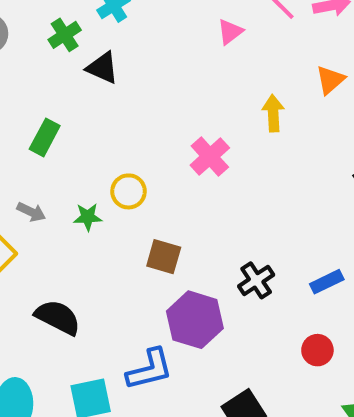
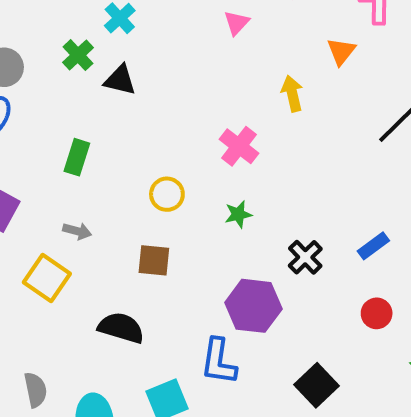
green star: (88, 217) -> (238, 214), moved
brown square: (164, 257) -> (154, 260), moved
blue L-shape: (150, 369) -> (219, 362), turned 123

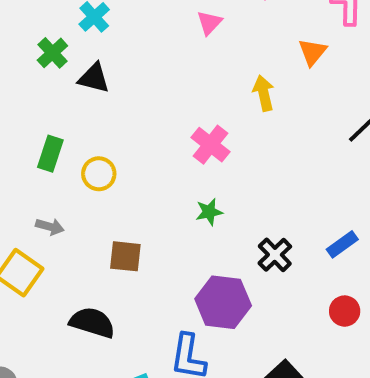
yellow circle: (167, 194) -> (99, 174), moved

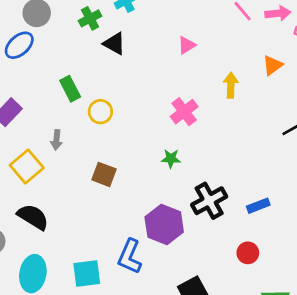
pink triangle: (209, 23) -> (187, 45), moved
green rectangle: (50, 154) -> (70, 89), turned -60
gray arrow: (50, 227) -> (56, 140), turned 66
black cross: (275, 255) -> (209, 201), size x1.4
black semicircle: (92, 323) -> (33, 217), moved

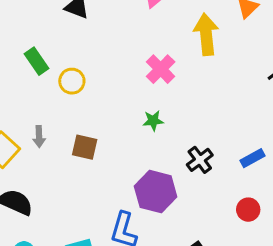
yellow arrow: (231, 85) -> (206, 34), size x1.5
gray arrow: (56, 140) -> (39, 137), moved
black cross: (209, 201) -> (200, 160), size x0.7

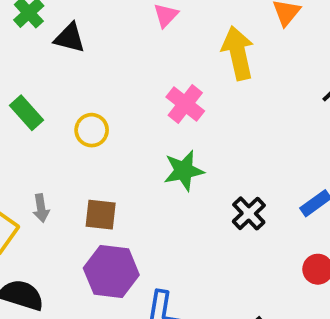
yellow circle: (72, 81) -> (92, 130), moved
green star: (153, 121) -> (184, 171), size x1.5
purple hexagon: (156, 192) -> (111, 272), moved

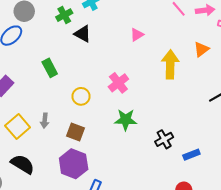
pink cross: (185, 104) -> (118, 83), moved
yellow circle: (92, 130) -> (81, 96), moved
black cross: (249, 213) -> (164, 139), moved

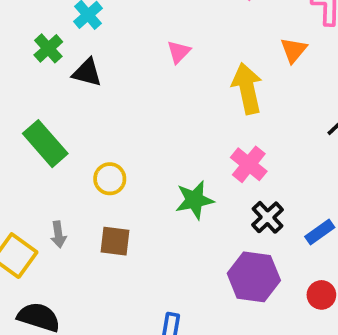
green rectangle: (50, 68) -> (45, 144), size x1.4
pink cross: (118, 83) -> (249, 164), moved
purple hexagon: (74, 164) -> (254, 277), moved

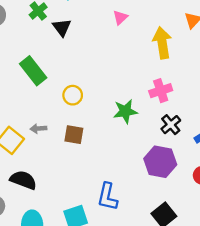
black triangle: (87, 73) -> (62, 27), turned 36
pink cross: (249, 164) -> (161, 91), turned 30
gray arrow: (58, 234) -> (38, 129), turned 91

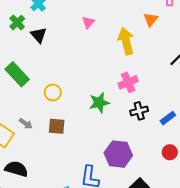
black cross: (171, 125) -> (139, 111), turned 30
gray arrow: (38, 129) -> (26, 124), turned -136
purple hexagon: (160, 162) -> (118, 154), moved

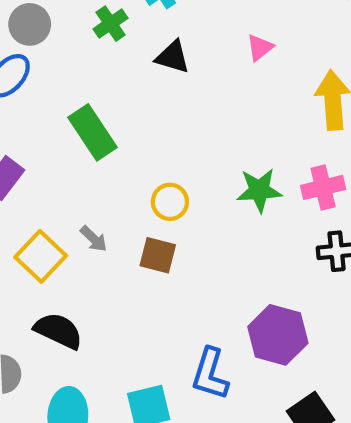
black triangle: (39, 35) -> (173, 57), moved, turned -42
yellow circle: (53, 92) -> (170, 202), moved
green star: (99, 103) -> (259, 190), moved

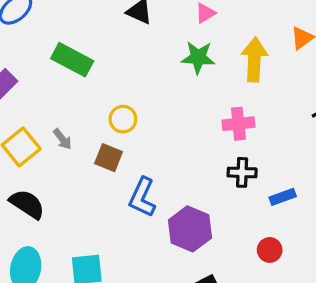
green rectangle: (93, 132) -> (72, 60), turned -36
green star: (259, 190) -> (198, 57), moved
blue L-shape: (210, 374) -> (142, 197), moved

